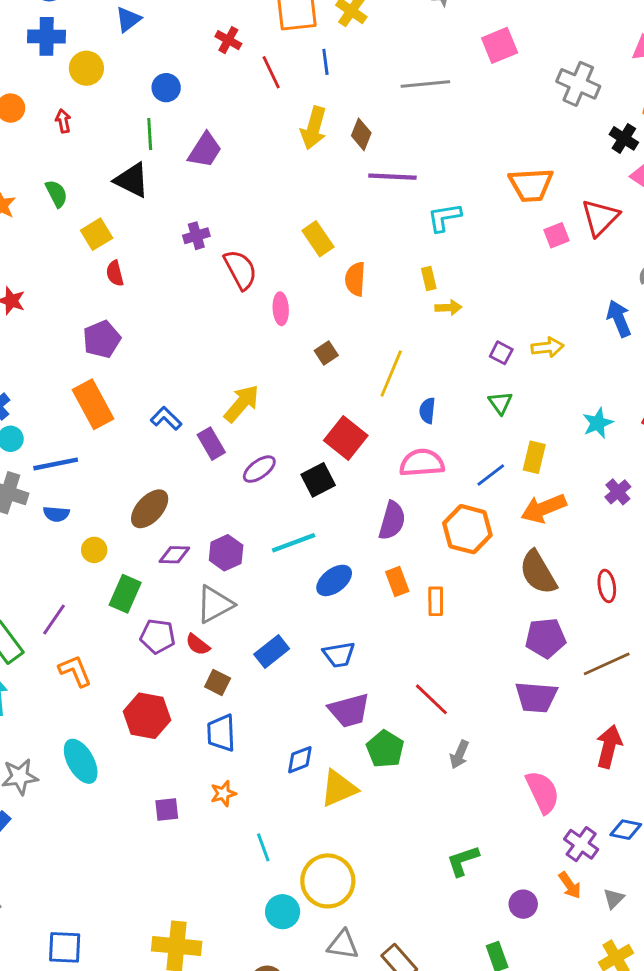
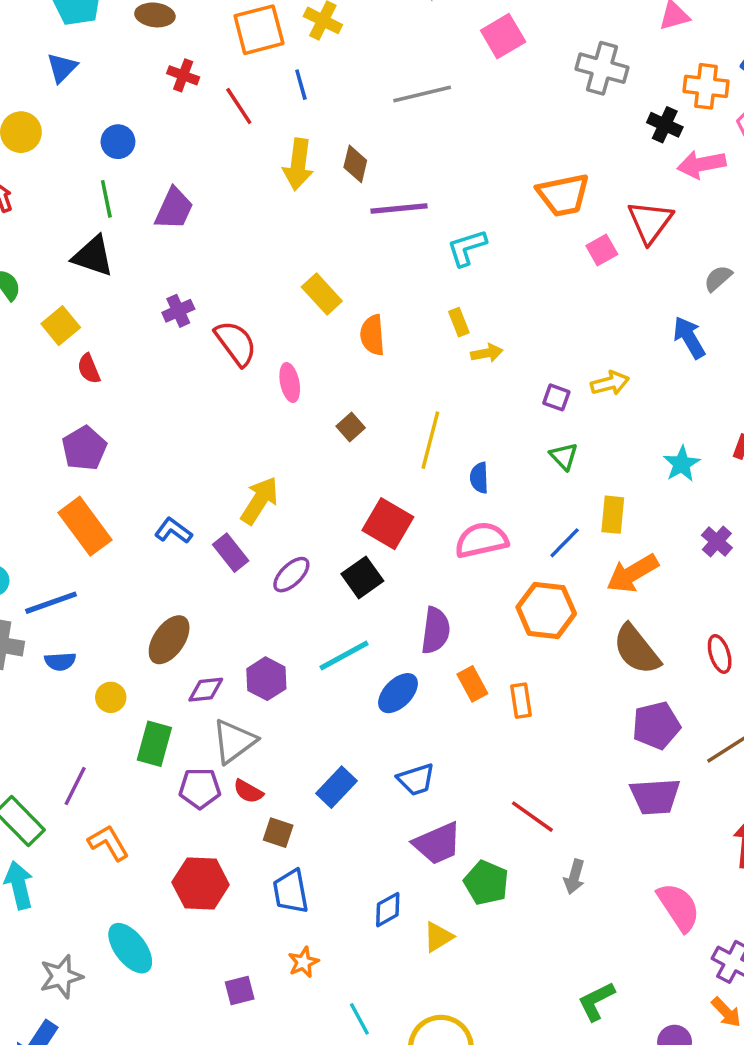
purple semicircle: (392, 521) -> (436, 630), moved
gray triangle: (215, 604) -> (234, 741), moved
yellow triangle: (339, 788) -> (438, 937), size x0.7

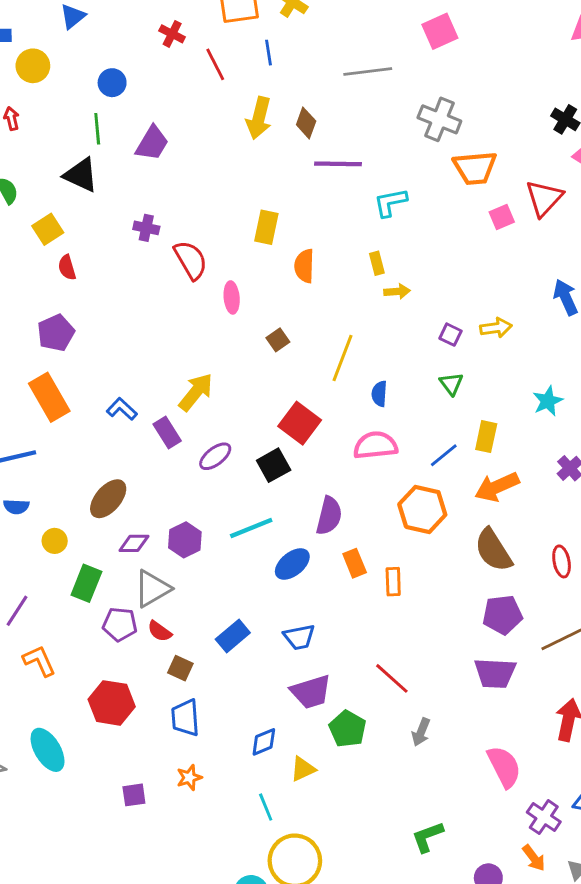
gray cross: (602, 68) -> (439, 119), moved
yellow rectangle: (322, 294) -> (266, 227), turned 48
purple cross: (178, 311) -> (146, 228), turned 30
cyan line: (359, 1019) -> (266, 807), moved

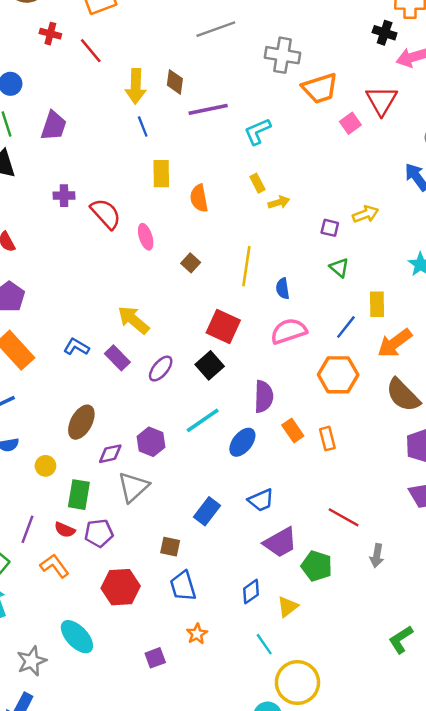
blue line: (269, 53) -> (143, 126), moved
yellow arrow: (196, 392) -> (133, 320), turned -76
purple pentagon: (120, 624) -> (99, 533), moved
red semicircle: (160, 631) -> (65, 530), moved

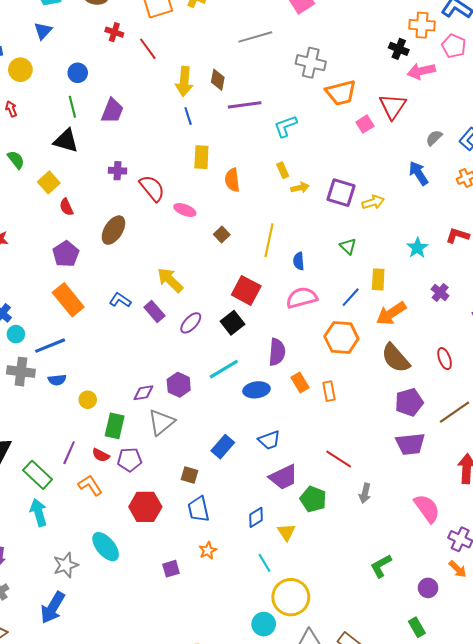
purple square: (330, 228) -> (341, 193), moved, size x1.8
pink ellipse: (146, 237) -> (185, 210), turned -55
brown ellipse: (81, 422) -> (113, 230), moved
blue ellipse: (242, 442) -> (256, 390), turned 40
yellow triangle: (288, 607) -> (286, 532), turned -30

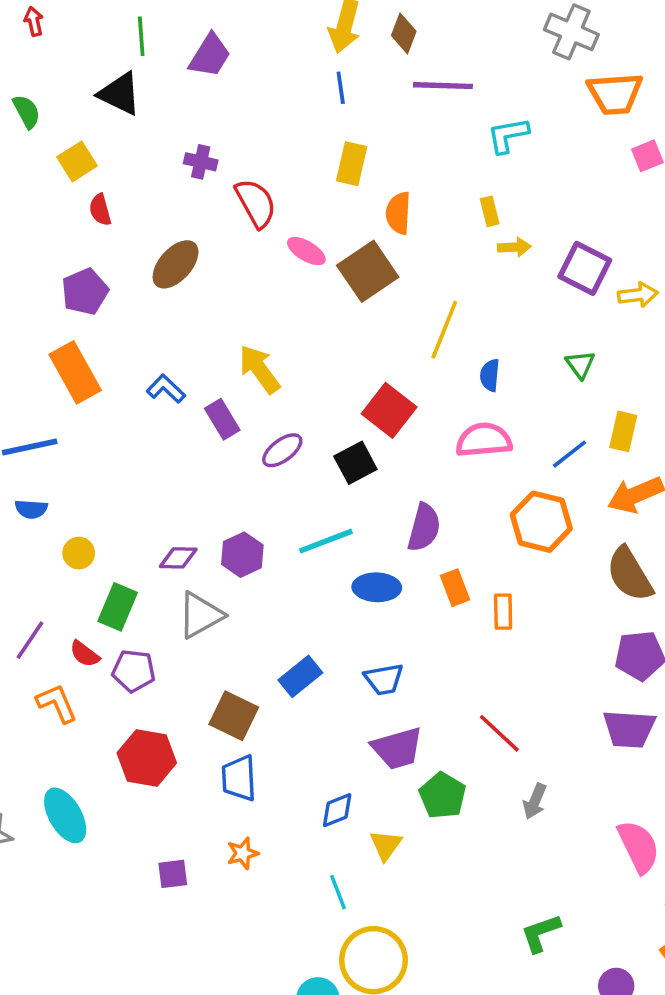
brown square: (222, 235) -> (368, 271), moved, size x2.0
brown square: (190, 475) -> (234, 716), size x1.5

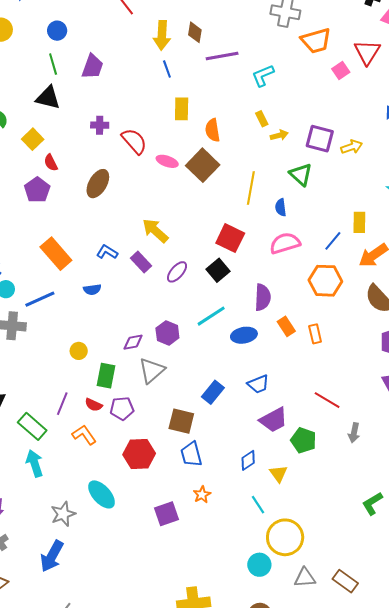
purple pentagon: (85, 292) -> (37, 190), moved
green triangle: (580, 364) -> (301, 174), moved, size x1.4
blue semicircle: (31, 509) -> (92, 289), moved
purple square: (173, 874) -> (166, 514), size x1.4

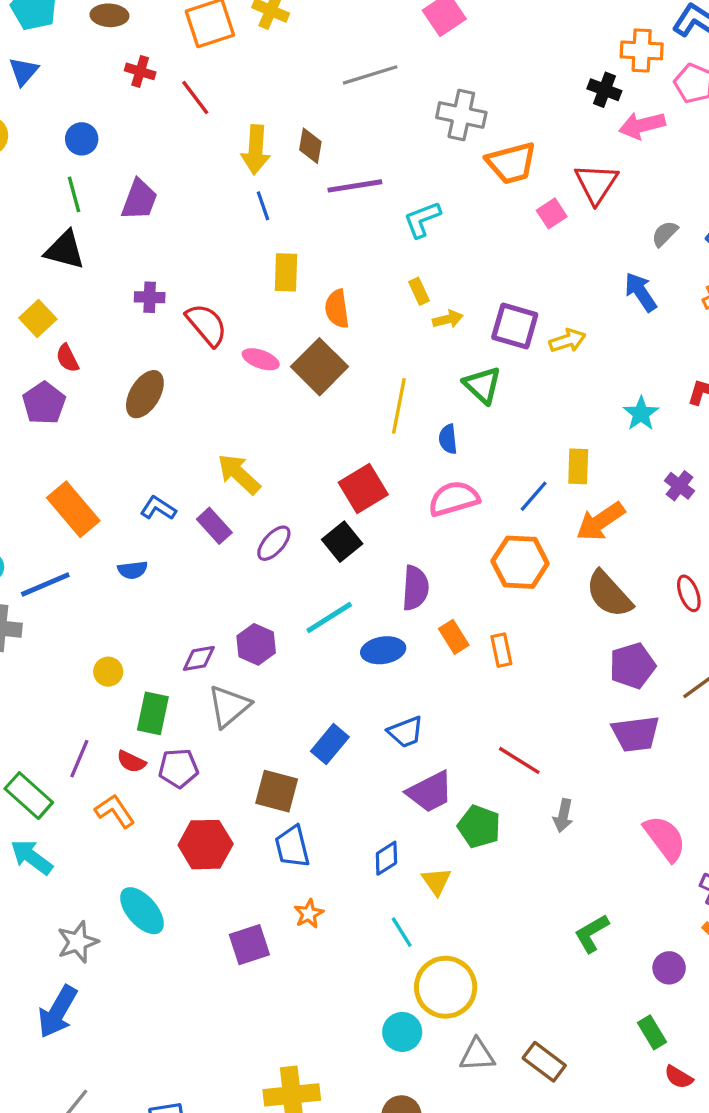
red square: (230, 238) -> (363, 488), turned 32
cyan arrow: (34, 463) -> (32, 857), turned -36

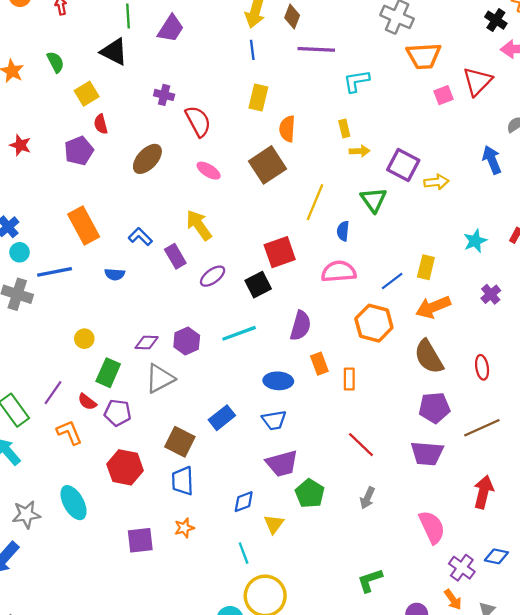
pink ellipse: (261, 359) -> (209, 171), moved
blue ellipse: (383, 650) -> (278, 381), moved
red line: (519, 760) -> (361, 445), moved

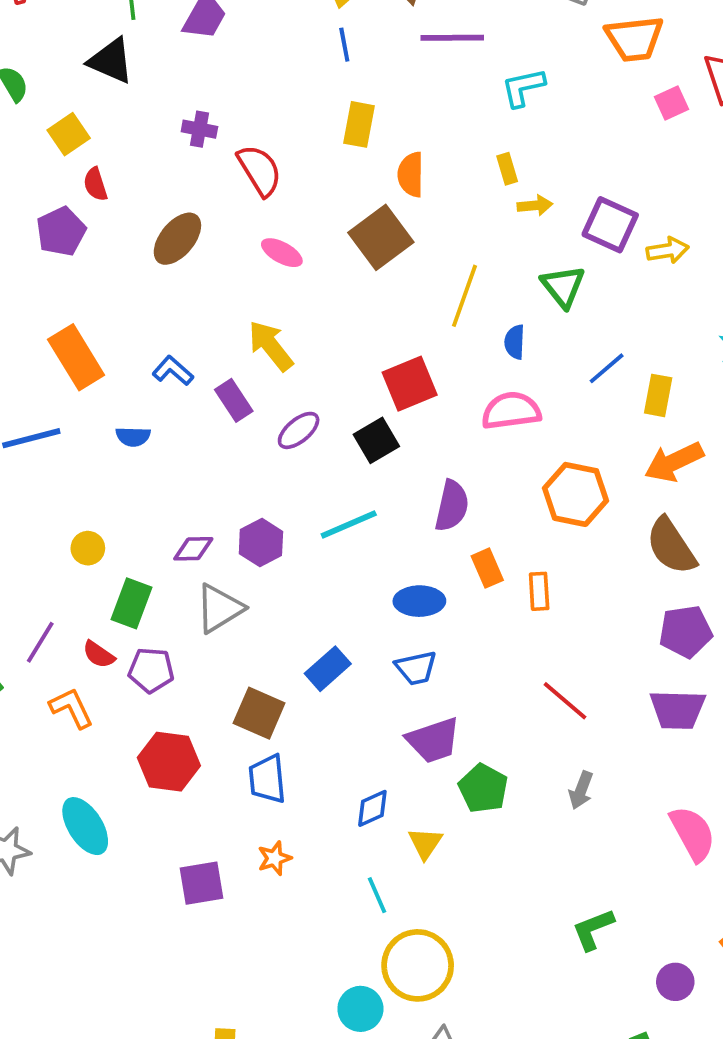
blue line: (392, 281) -> (607, 368), moved

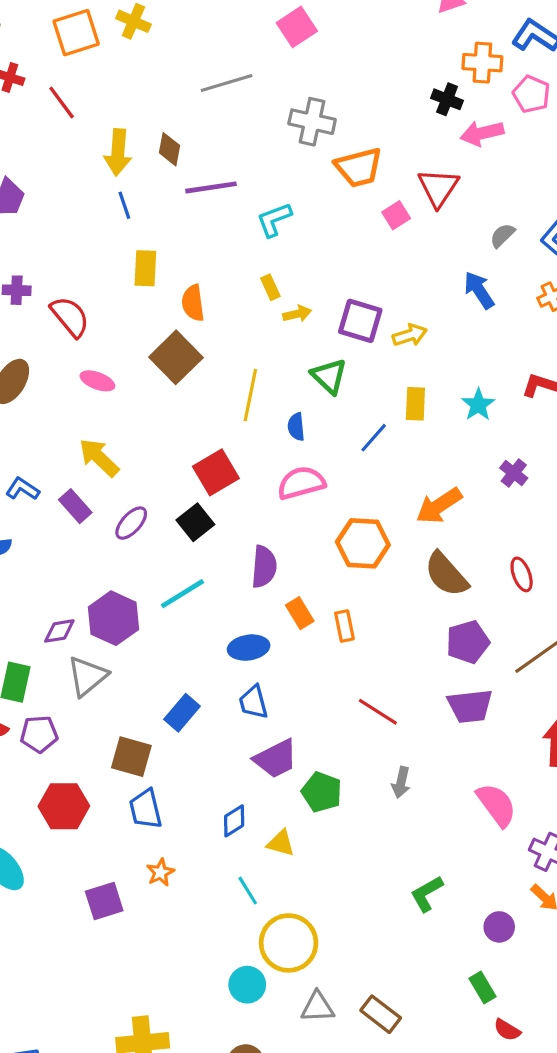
yellow rectangle: (658, 395) -> (415, 404), moved
purple hexagon: (261, 543) -> (114, 618), size x1.4
blue trapezoid: (416, 668) -> (253, 702), turned 96
yellow triangle: (425, 843) -> (281, 843), turned -40

